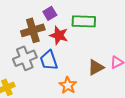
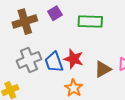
brown cross: (33, 30) -> (25, 22), moved
red star: (59, 35) -> (74, 59), moved

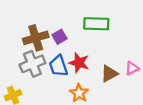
purple square: (55, 13) -> (60, 37), moved
brown cross: (25, 22) -> (36, 38), moved

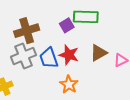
purple square: (60, 37) -> (67, 25), moved
brown triangle: (109, 74) -> (98, 53), moved

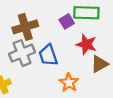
brown triangle: (98, 53) -> (99, 64), moved
red star: (69, 55) -> (86, 44), moved

